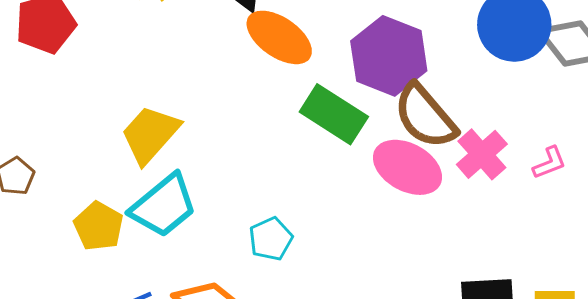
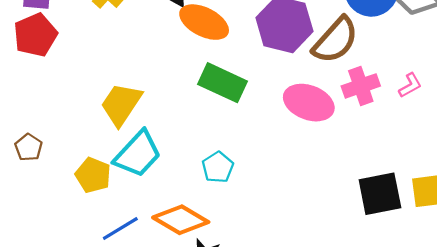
green rectangle: (334, 114) -> (223, 83), moved
brown semicircle: (425, 116) -> (335, 40), moved, turned -90
pink cross: (482, 154) -> (361, 86), turned 30

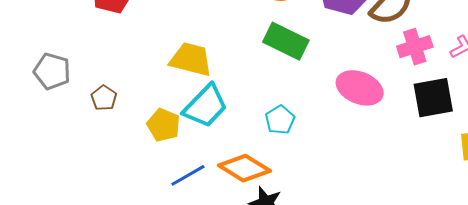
pink ellipse: (309, 103) -> (360, 88), moved
yellow trapezoid: (121, 104) -> (191, 59), turned 69
black square: (380, 194) -> (433, 98), moved

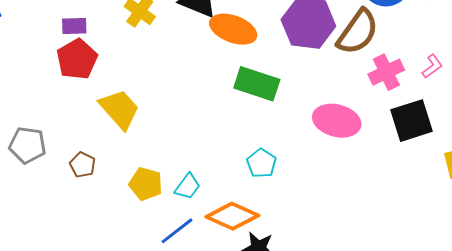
yellow trapezoid: (191, 59) -> (119, 109), moved, turned 42
cyan trapezoid: (206, 106) -> (187, 186), moved, size x0.6

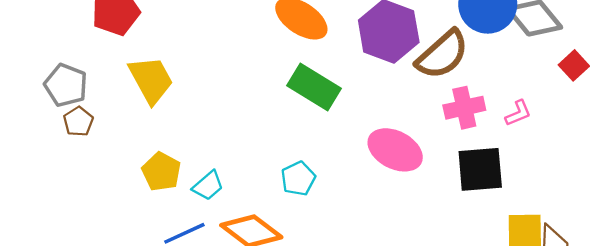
gray pentagon: (27, 145) -> (66, 85), moved
brown pentagon: (83, 165) -> (78, 122), moved

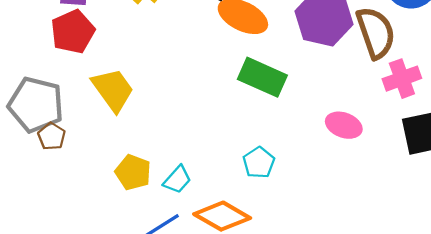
brown semicircle: (442, 55) -> (376, 33), turned -60
gray pentagon: (66, 85) -> (36, 105), size x1.4
pink ellipse: (395, 150) -> (344, 125), size x0.7

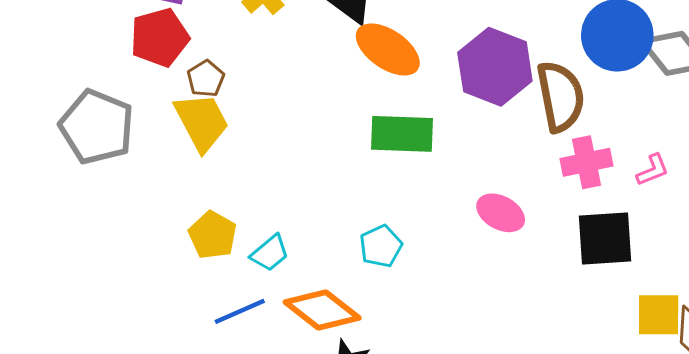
green rectangle: (262, 77) -> (402, 134), turned -30
brown pentagon: (52, 136) -> (206, 79), moved

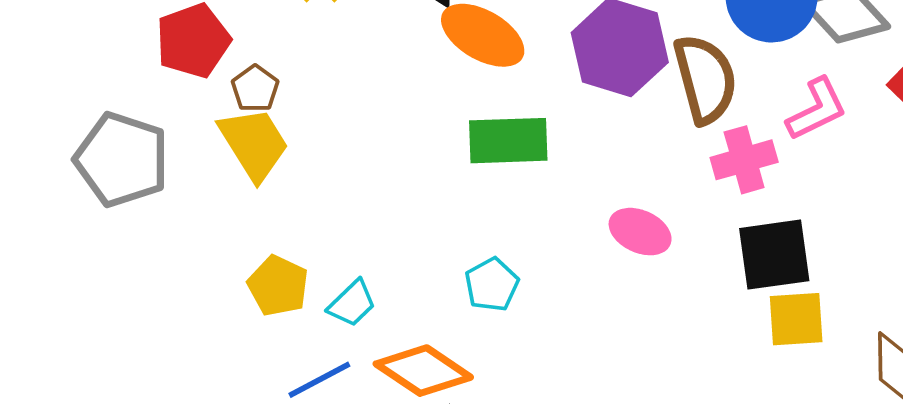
pink L-shape: (653, 170) -> (817, 109), moved, size x1.5
yellow square: (659, 315) -> (796, 319), moved

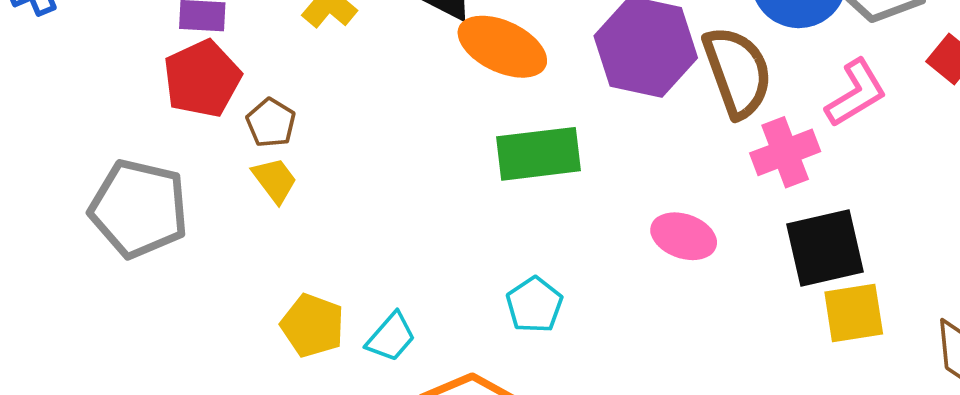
yellow trapezoid: (254, 144) -> (275, 180), size x0.6

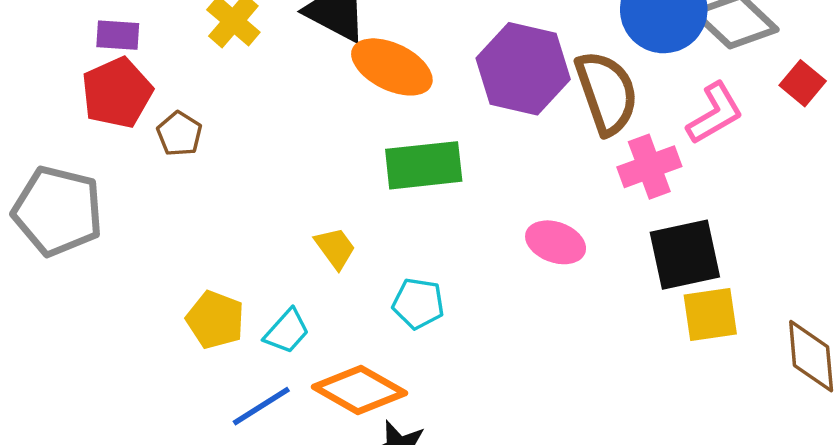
yellow trapezoid: (275, 180) -> (335, 248), moved
cyan pentagon: (534, 305) -> (418, 303), turned -30

